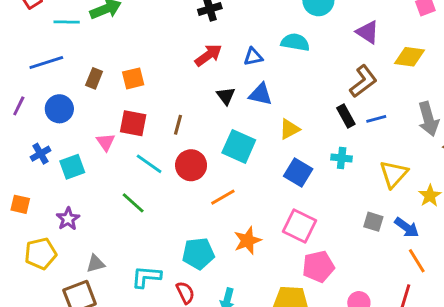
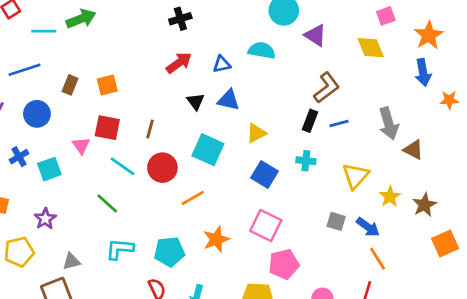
purple triangle: (368, 32) -> (315, 35), moved
yellow diamond: (410, 57) -> (371, 48), moved, turned 60
black rectangle: (346, 116) -> (310, 121), turned 50
cyan L-shape: (146, 277) -> (120, 249), moved

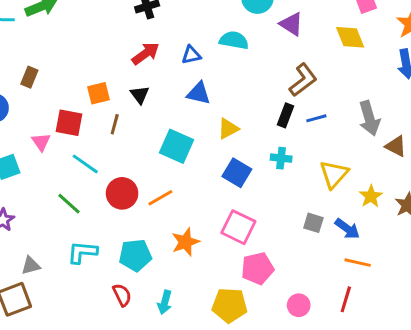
orange square: (107, 85) -> (98, 93), moved
black triangle: (196, 101) -> (140, 95), moved
red circle: (162, 168) -> (122, 193), moved
orange line: (378, 259) -> (358, 263), turned -45

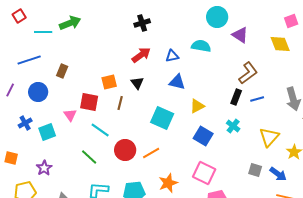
cyan cross: (281, 158) -> (233, 126), turned 32

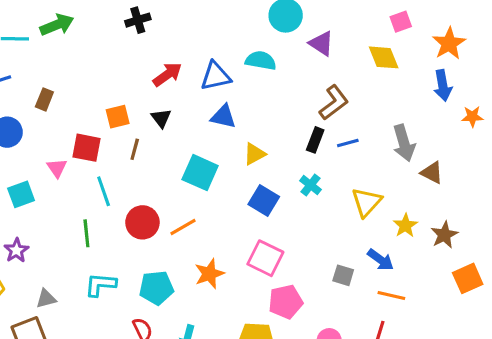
black cross: (142, 23) -> (138, 20), moved
blue triangle: (172, 56) -> (216, 76), size x1.5
cyan line: (100, 130) -> (104, 191), turned 36
green line: (89, 157) -> (86, 233), turned 42
gray square: (255, 170) -> (343, 275), moved

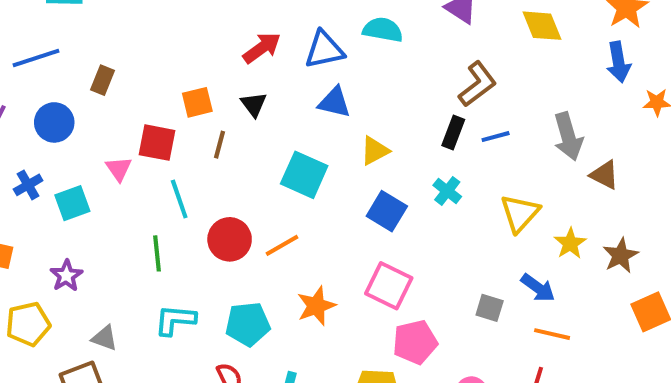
gray triangle: (46, 299) -> (105, 338), turned 35

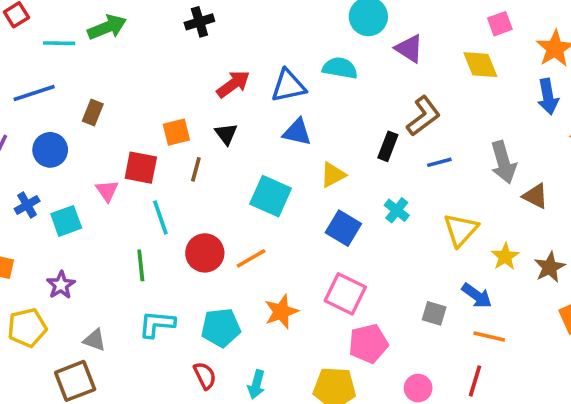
black rectangle: (453, 133) -> (388, 146), moved

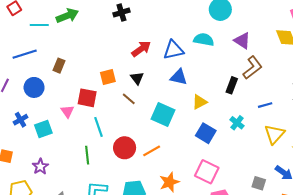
purple triangle: (409, 49) -> (242, 41), moved
blue line: (439, 162) -> (265, 105), moved
brown line: (196, 169) -> (129, 99), moved, turned -64

